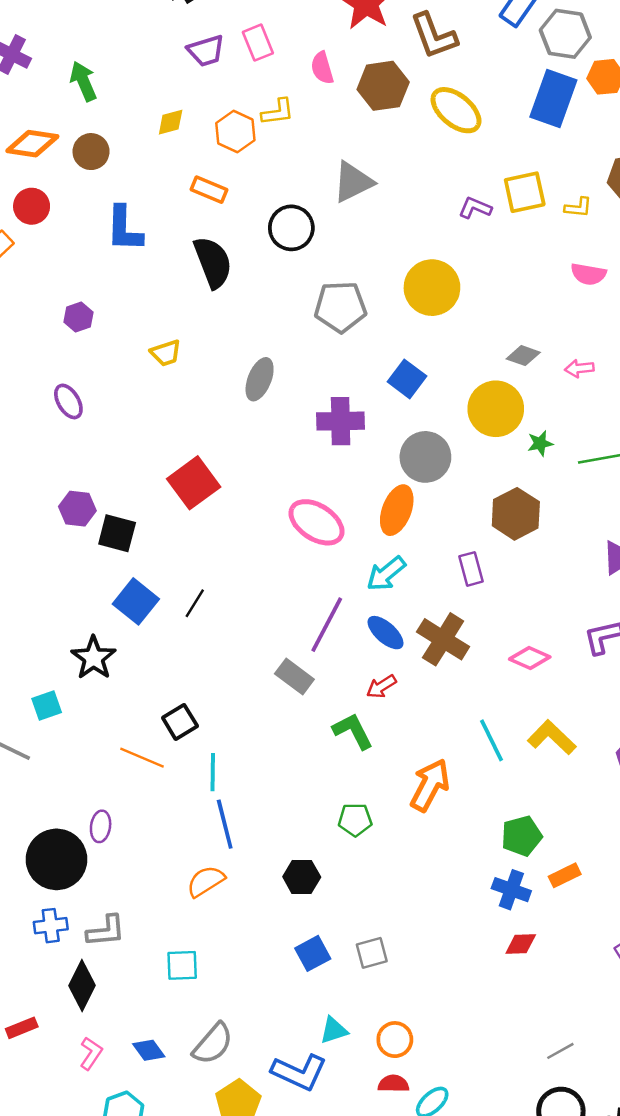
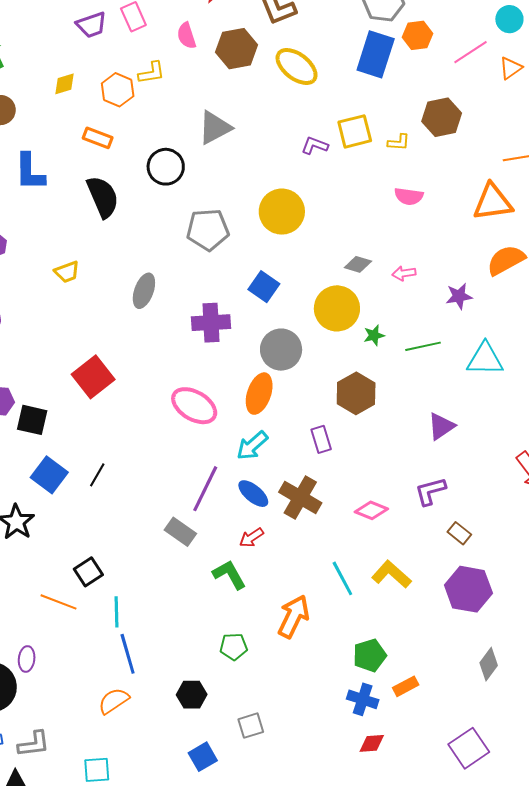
gray square: (372, 953) -> (251, 726), moved

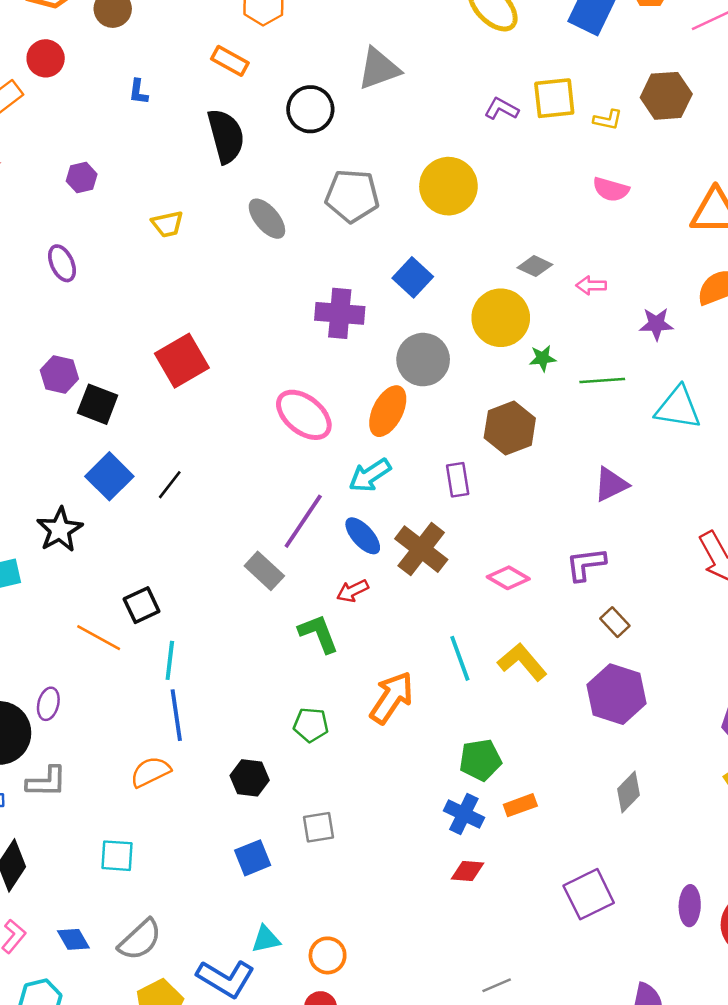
blue L-shape: (30, 172) -> (138, 92), size x0.5
gray ellipse: (144, 291) -> (267, 219), moved, turned -68
gray L-shape: (34, 744) -> (46, 782), moved

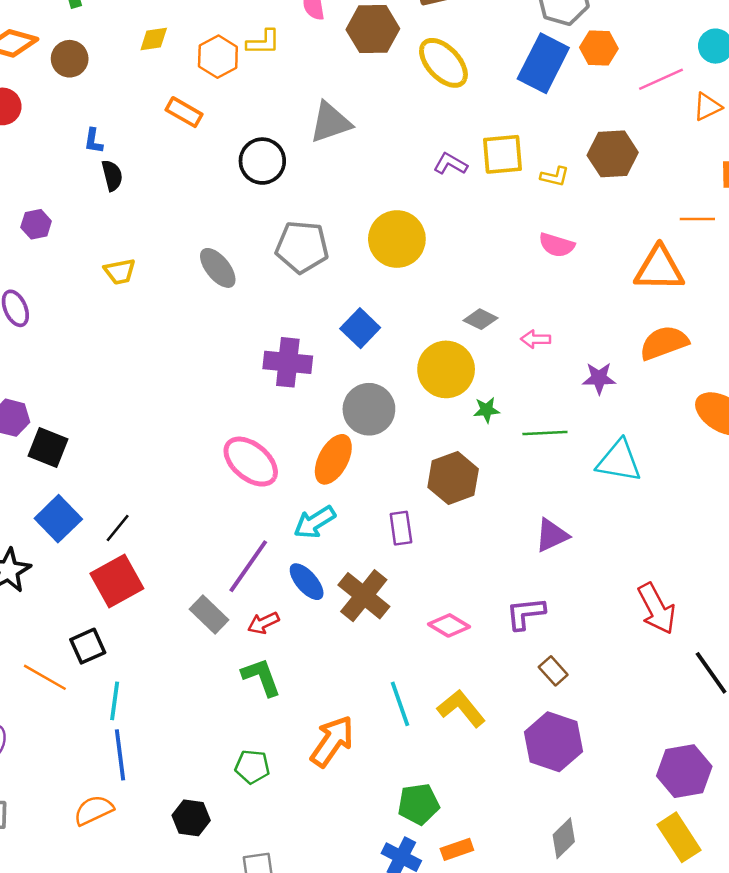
black semicircle: (226, 136) -> (112, 175), moved, size x0.6
red square: (182, 361) -> (117, 581), moved
red arrow: (353, 591) -> (263, 623), moved

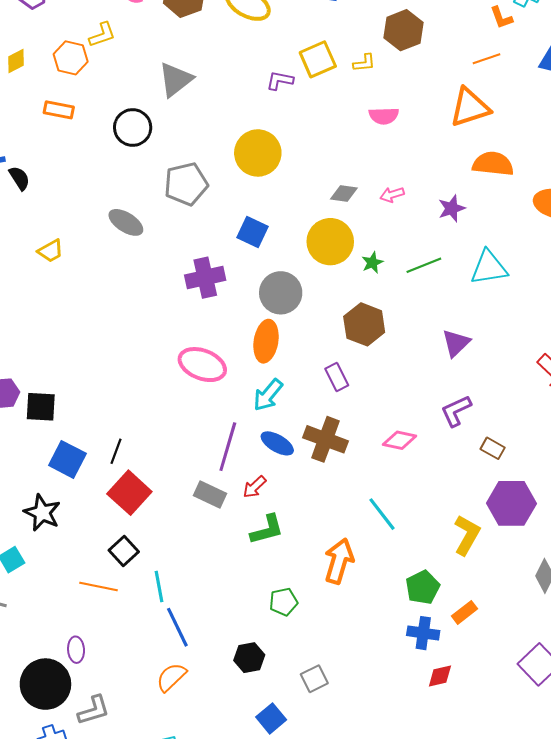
orange semicircle: (664, 343) -> (493, 164), turned 45
green L-shape: (261, 677) -> (267, 530), turned 114
yellow L-shape: (461, 708) -> (467, 535), moved, turned 87

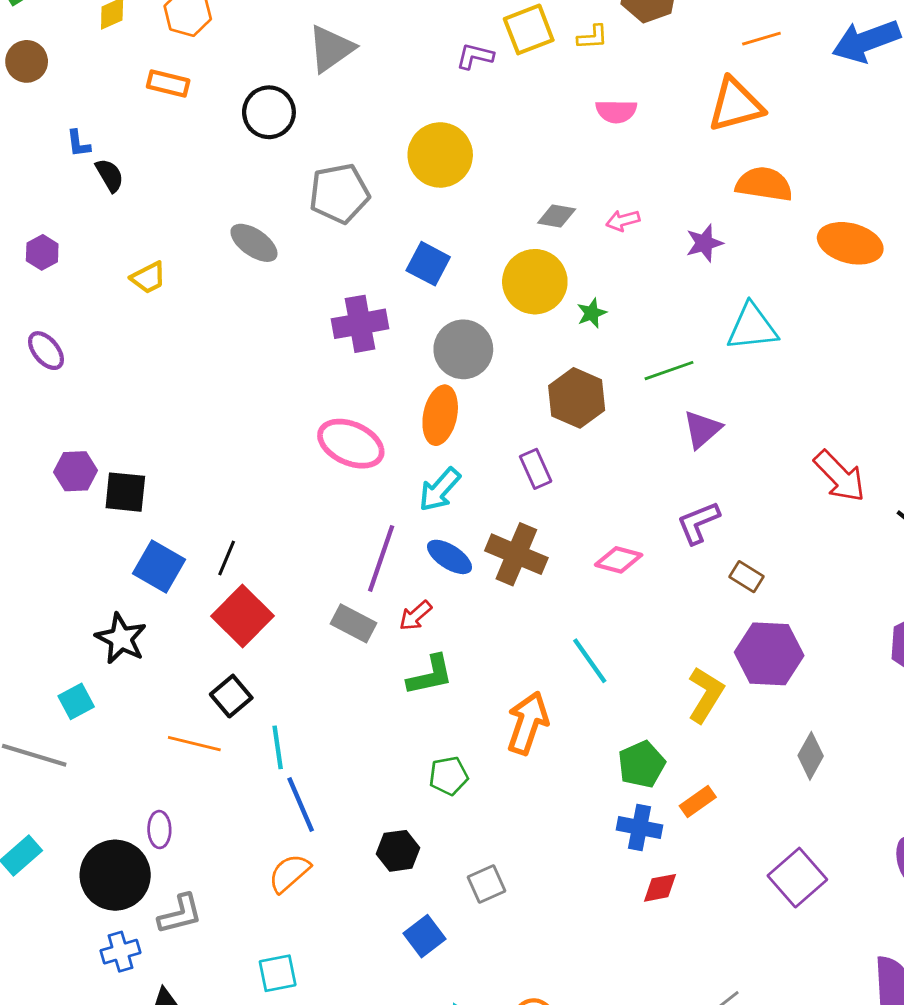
green line: (424, 265) -> (669, 371), moved

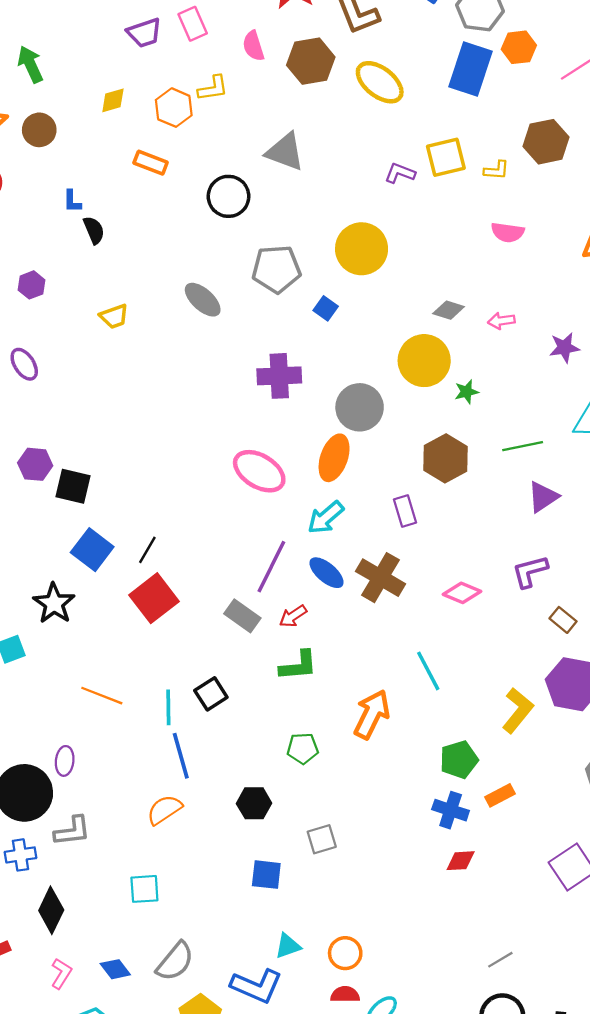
gray triangle: (331, 49) -> (285, 152), turned 48
blue square: (428, 264) -> (326, 308), moved, size x0.7
black square: (231, 696) -> (211, 694), moved
blue square: (424, 936) -> (266, 875), turned 36

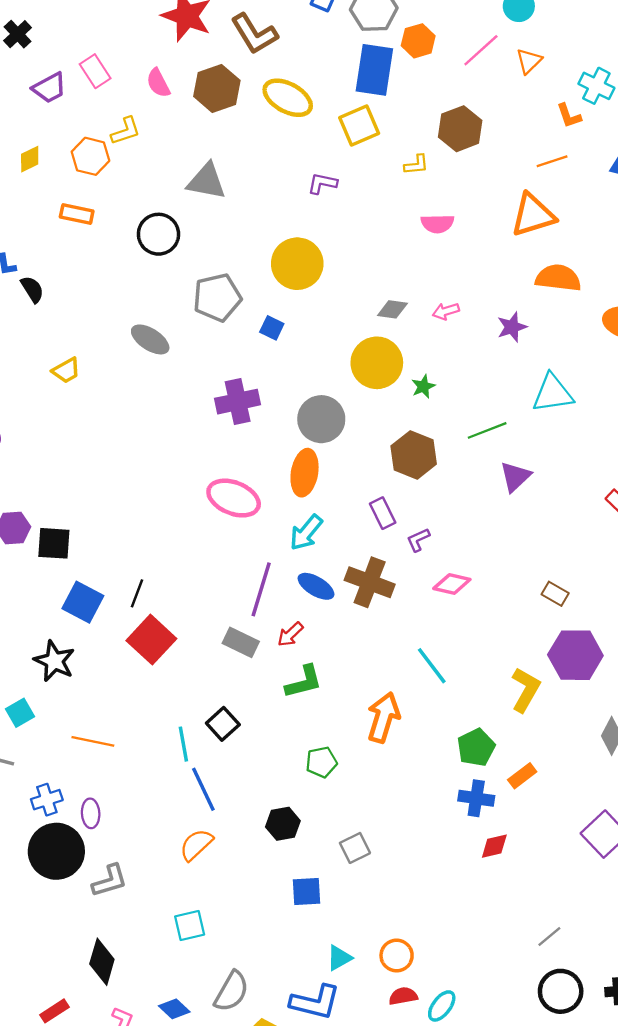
yellow square: (446, 157) -> (359, 125), moved
purple L-shape: (530, 571) -> (418, 540), moved, size x0.7
orange line: (102, 696) -> (93, 741), moved
blue cross: (20, 855) -> (47, 800), moved

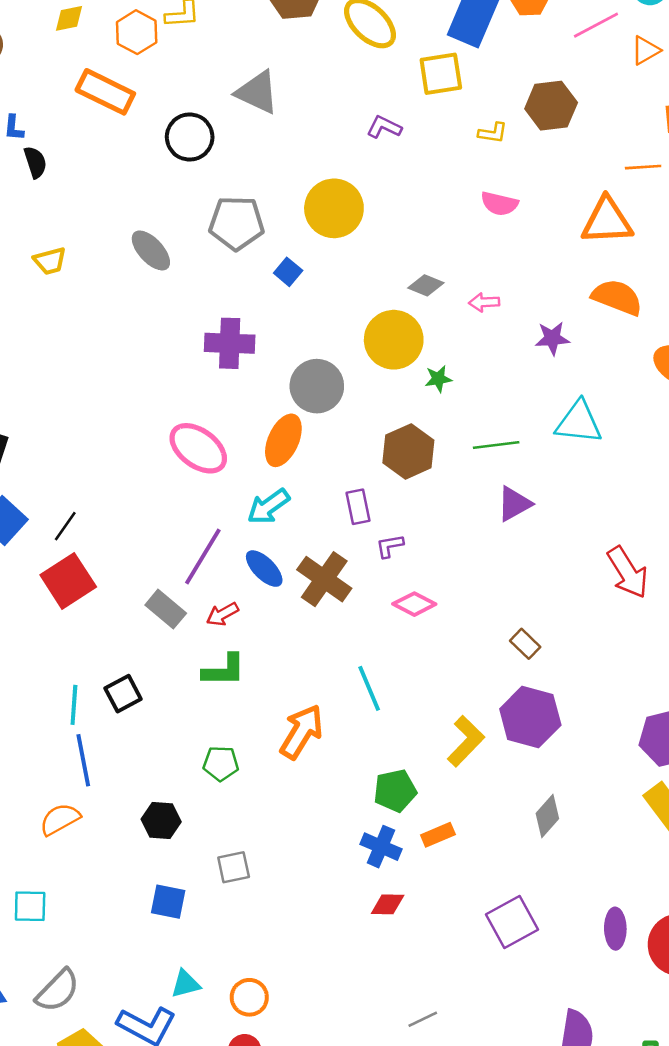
orange rectangle: (77, 214) -> (105, 92), size x1.5

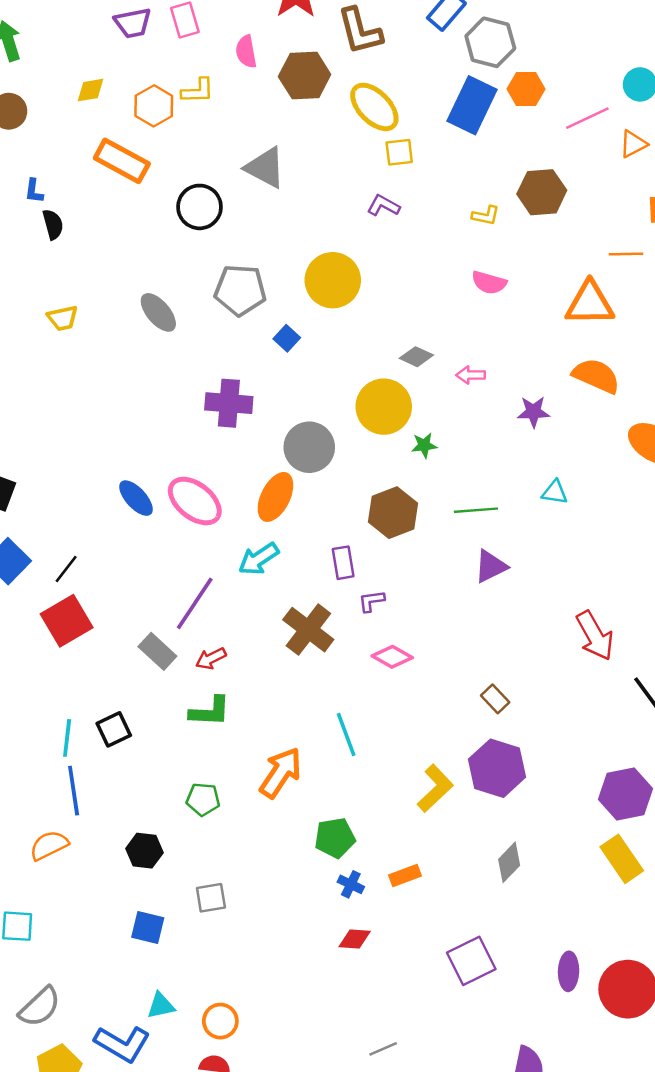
yellow square: (441, 74) -> (399, 152), moved, size x0.7
cyan triangle: (579, 422) -> (555, 492), size x0.6
blue ellipse: (264, 569) -> (136, 498), moved
green pentagon: (395, 791) -> (335, 838), moved
blue cross: (381, 847) -> (351, 884), size x0.7

